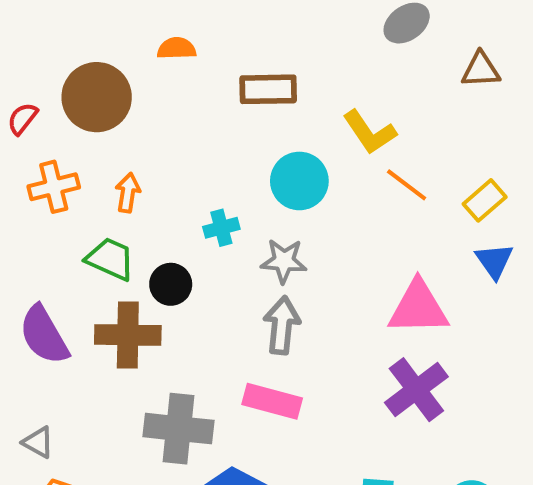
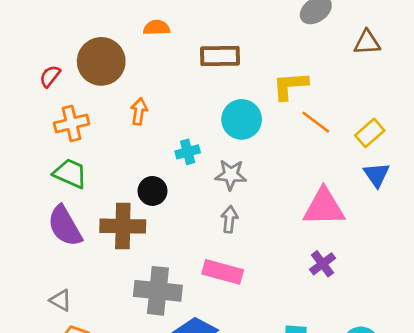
yellow L-shape: (370, 132) -> (290, 86), turned 120
orange arrow: (128, 193) -> (139, 111), moved
green trapezoid: (110, 259) -> (70, 173), moved
gray arrow: (282, 325) -> (229, 219), size x0.7
purple cross: (416, 390) -> (323, 264), size x0.6

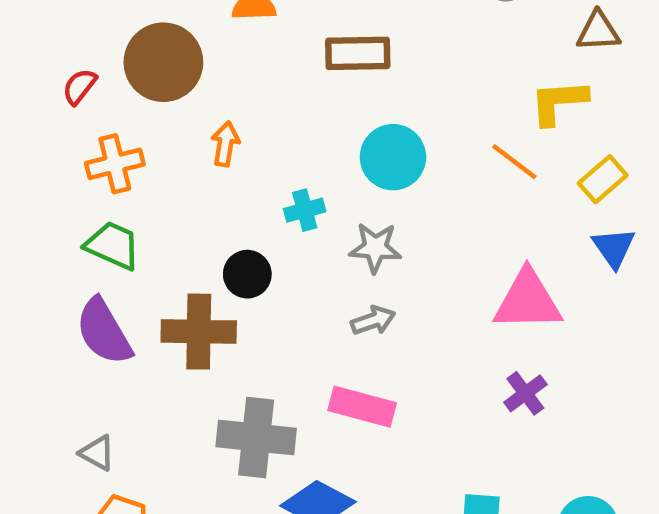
yellow L-shape: (290, 86) -> (559, 102), moved
gray arrow: (229, 219) -> (373, 321), turned 65

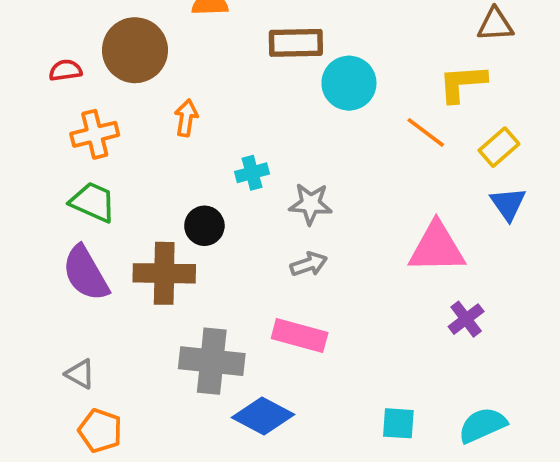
red semicircle: (80, 87) -> (65, 70), turned 44
cyan circle: (393, 157) -> (349, 83), moved
purple cross: (525, 393) -> (466, 319), moved

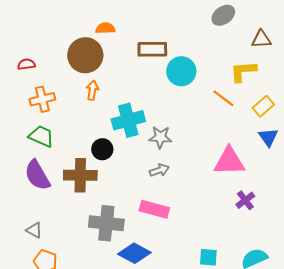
brown circle: (135, 50) -> (85, 55), moved
cyan cross: (252, 173) -> (128, 120), size x1.8

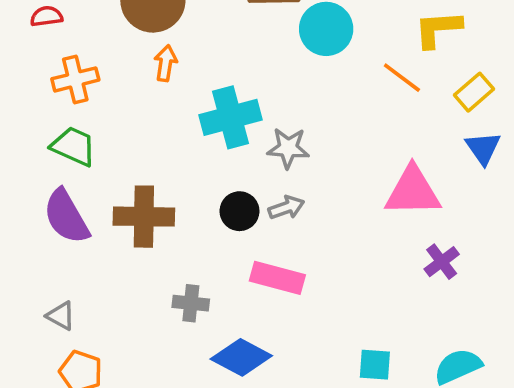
black circle: (102, 149) -> (239, 211), moved
gray cross: (106, 223) -> (191, 303), size x0.6

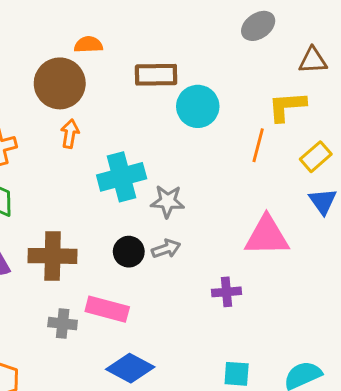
orange line: (402, 78) -> (258, 145), turned 68
purple cross: (442, 262) -> (227, 292), moved, turned 32
pink rectangle: (277, 278) -> (107, 309), moved
gray cross: (191, 303) -> (63, 324), moved

